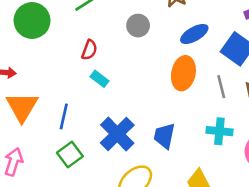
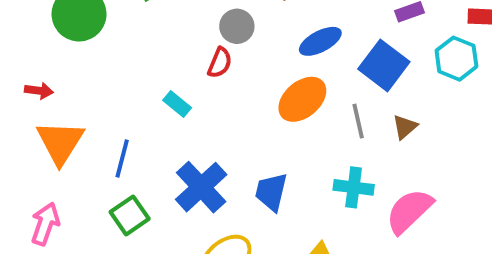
red semicircle: (89, 50) -> (220, 63), moved
orange ellipse: (183, 73) -> (302, 99), turned 36

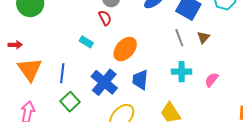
red semicircle: (220, 63) -> (105, 18), turned -42
orange ellipse: (302, 99) -> (125, 49), moved
pink semicircle: (409, 211) -> (212, 80), size x0.6

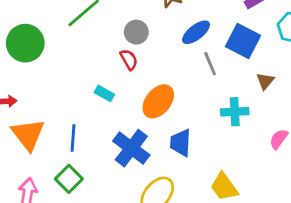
gray line: (179, 38) -> (210, 64), moved
cyan cross: (182, 72) -> (235, 112), moved
green square: (70, 102) -> (69, 179), moved

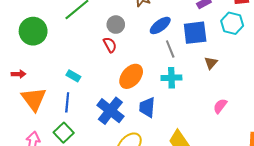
blue square: (243, 41) -> (195, 33), turned -35
cyan rectangle: (104, 93) -> (73, 76), moved
cyan cross: (235, 112) -> (171, 78), moved

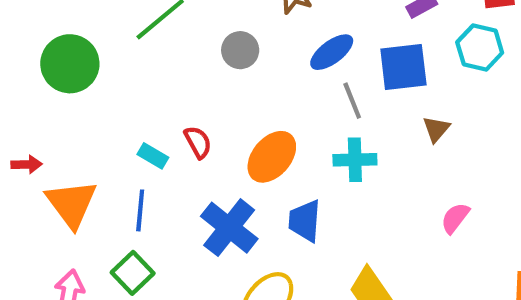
red semicircle: (110, 45) -> (198, 142), moved
red arrow: (19, 74) -> (27, 164), moved

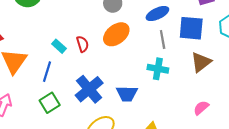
brown triangle: (436, 129) -> (201, 62), size x1.5
orange ellipse: (272, 157) -> (116, 34), moved
blue trapezoid: (305, 221) -> (127, 94), turned -105
green square: (133, 273) -> (50, 103), moved

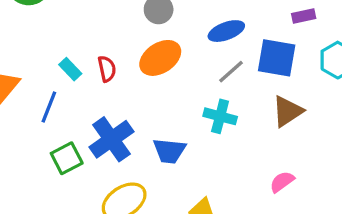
gray line: (163, 39) -> (231, 72), turned 54
green square: (50, 103) -> (67, 158), moved

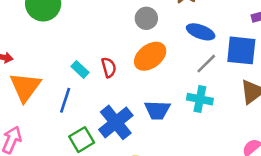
blue ellipse: (226, 31) -> (201, 32), turned 44
blue trapezoid: (169, 151) -> (157, 110), moved

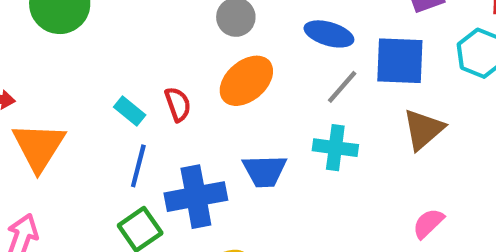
blue line: (65, 100) -> (138, 166), moved
blue cross: (116, 122) -> (196, 197), turned 32

